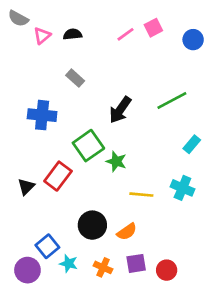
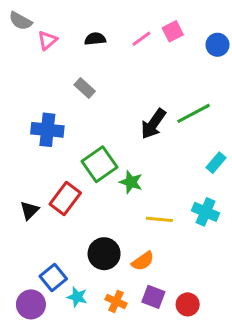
black semicircle: (73, 34) -> (95, 39), moved
black arrow: (120, 110) -> (153, 124), moved
purple square: (136, 263) -> (153, 297), turned 30

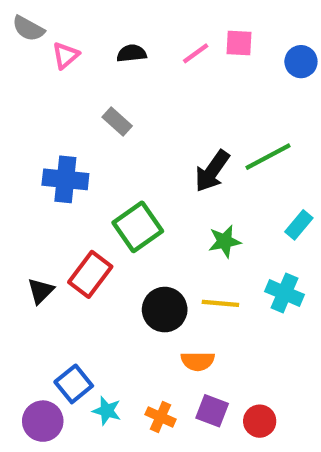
pink square: (173, 31) -> (239, 43), turned 30
green star: (131, 182) -> (225, 241), moved, turned -30
black circle: (104, 254) -> (165, 310), moved
orange semicircle: (143, 261) -> (198, 361), turned 35

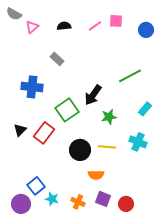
black arrow: (212, 171) -> (93, 95), moved
black triangle: (41, 291) -> (20, 130), moved

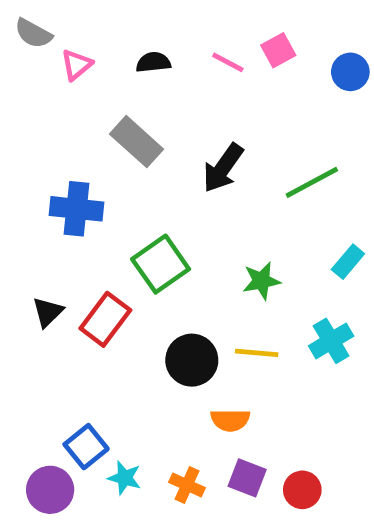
pink square: (116, 21) -> (278, 50), turned -32
pink line: (95, 26) -> (228, 62), turned 64
gray rectangle: (57, 59) -> (137, 142), size x1.5
black arrow: (93, 95) -> (223, 168), moved
cyan cross: (138, 142) -> (331, 341), turned 36

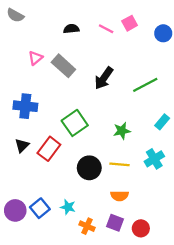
pink triangle: (77, 65) -> (35, 58), moved
blue cross: (77, 209) -> (25, 106), moved
orange semicircle: (230, 420) -> (120, 196), moved
cyan star: (125, 478) -> (68, 207), moved
purple circle: (50, 490) -> (15, 210), moved

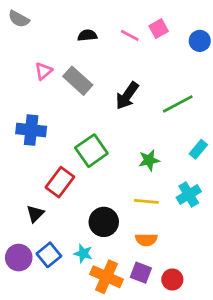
black triangle: (22, 145) -> (35, 214), moved
black circle: (89, 168) -> (104, 222), moved
orange cross: (87, 226) -> (106, 277), size x1.6

